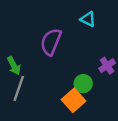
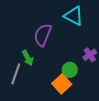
cyan triangle: (88, 19) -> (74, 16), size x1.5
green arrow: (14, 66) -> (28, 58), moved

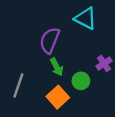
green arrow: (28, 58) -> (57, 67), moved
orange square: (62, 84) -> (58, 97), moved

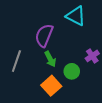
gray line: (18, 86) -> (16, 61), moved

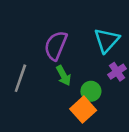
cyan triangle: (76, 16) -> (107, 40), moved, turned 45
orange square: (51, 86) -> (83, 110), moved

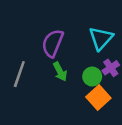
green circle: (91, 91) -> (92, 77), moved
orange square: (83, 110) -> (98, 98), moved

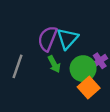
cyan triangle: (101, 38) -> (67, 39), moved
green circle: (92, 77) -> (83, 69), size x1.5

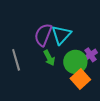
gray line: (17, 66) -> (16, 60), turned -35

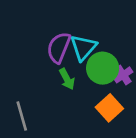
gray line: (16, 60) -> (22, 116), moved
green circle: (75, 62) -> (103, 68), moved

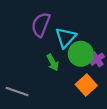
purple semicircle: (59, 48) -> (41, 25), moved
gray line: (22, 116) -> (17, 92), turned -55

